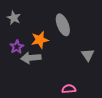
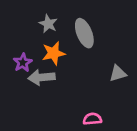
gray star: (14, 18) -> (48, 24), moved
gray triangle: (88, 55) -> (118, 73), turned 48

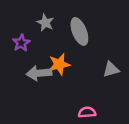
orange star: (54, 53) -> (59, 64), moved
purple star: (23, 63) -> (21, 43), moved

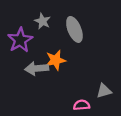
purple star: (21, 43) -> (20, 40), size x1.5
gray triangle: (111, 69) -> (104, 91), moved

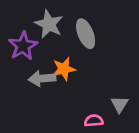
gray star: (43, 21) -> (49, 24), size x1.5
gray triangle: (104, 91) -> (120, 104), turned -42

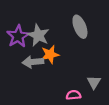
gray star: (49, 24) -> (38, 35), moved
gray ellipse: (86, 34) -> (80, 27), moved

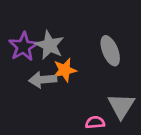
gray ellipse: (80, 27) -> (110, 51), moved
gray triangle: (94, 82) -> (121, 106), size x1.5

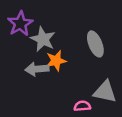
purple star: (23, 47) -> (20, 24), moved
gray triangle: (121, 106) -> (105, 92), turned -50

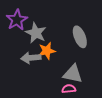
gray triangle: (105, 92) -> (73, 74), moved

